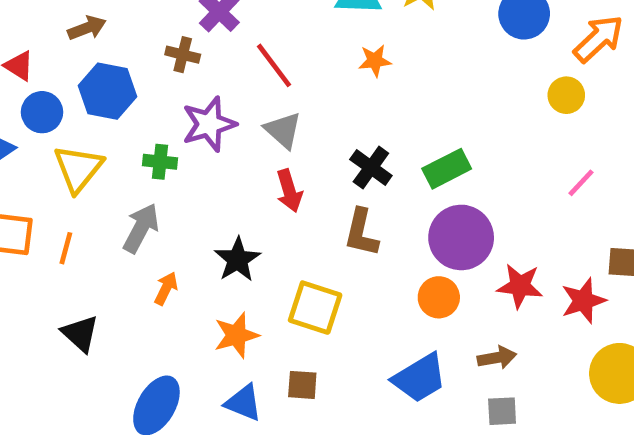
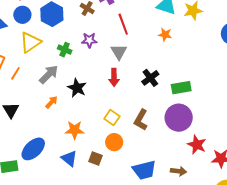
purple star: (209, 124) -> (89, 40), size x0.7
brown L-shape: (361, 233) -> (141, 120), moved
black star: (237, 259) -> (77, 88), moved, turned -30
orange circle: (439, 297) -> (114, 142), moved
yellow square: (315, 308) -> (112, 117), moved, size x0.7

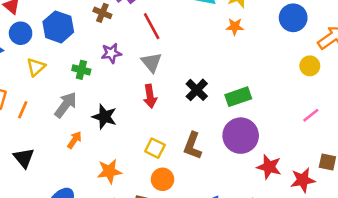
orange star: (165, 35) -> (235, 27), moved
yellow triangle: (30, 42) -> (36, 67), size x0.7

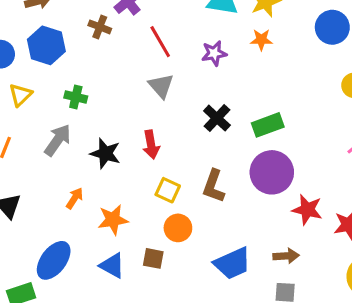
purple star: (111, 53) -> (214, 53), moved
red arrow: (150, 96) -> (151, 145), moved
orange arrow: (74, 140) -> (75, 198), moved

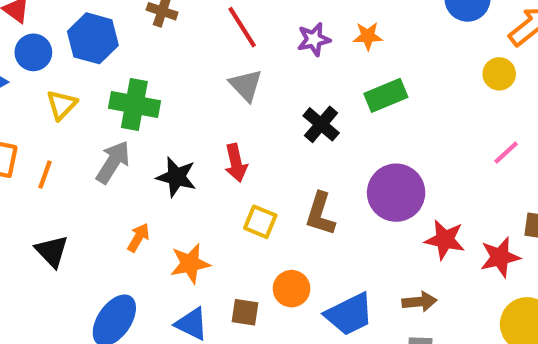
orange star: (261, 40) -> (368, 36), moved
green cross: (76, 97) -> (134, 105), size x1.6
green rectangle: (268, 125) -> (386, 95), moved
orange circle: (178, 228) -> (292, 289), moved

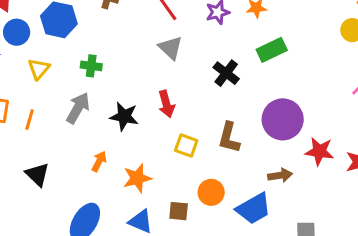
green cross: (134, 105) -> (91, 66), size x0.6
brown arrow: (419, 302) -> (280, 175), moved

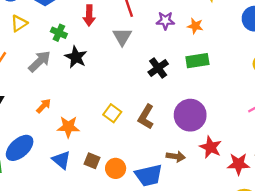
red arrow: (166, 104) -> (89, 16), moved
black star: (124, 116) -> (76, 57), moved
orange circle: (211, 192) -> (116, 168), moved

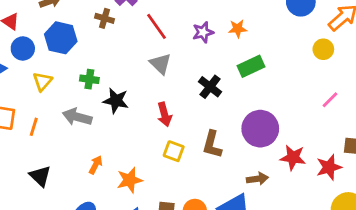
red arrow: (89, 16) -> (164, 114), moved
gray arrow: (40, 61) -> (77, 117), turned -105

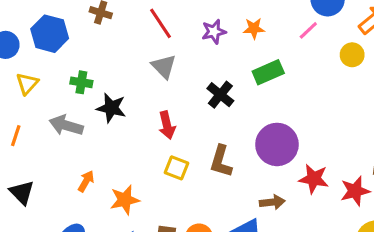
pink line: (330, 100) -> (308, 30), moved

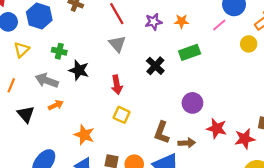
purple circle: (277, 144) -> (192, 103), size x0.7
brown L-shape: (221, 161) -> (162, 133), moved
orange arrow: (86, 181) -> (56, 105), moved, turned 32
black triangle: (22, 192) -> (26, 114), moved
orange star: (125, 200) -> (84, 135), turned 30

